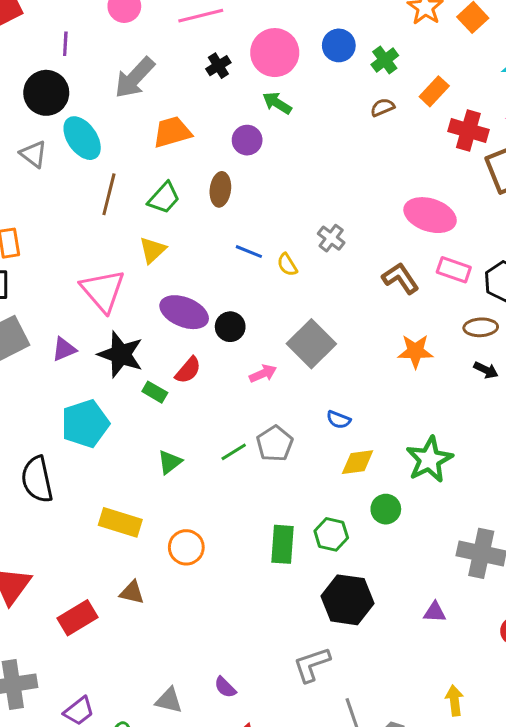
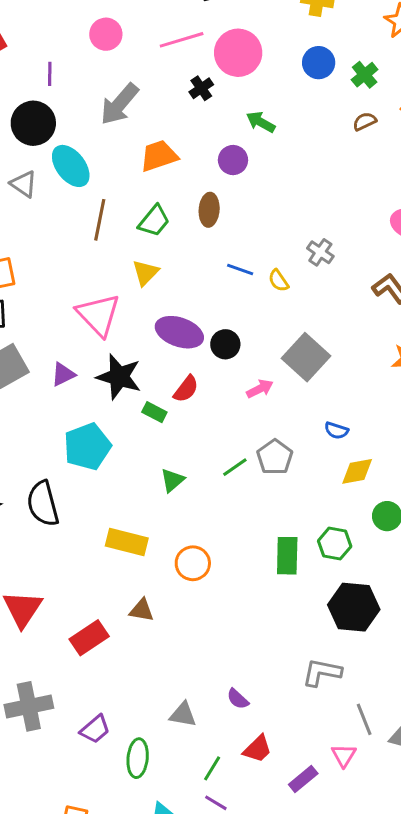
pink circle: (275, 53) -> (238, 53), moved
gray L-shape: (312, 665) -> (322, 672), turned 33

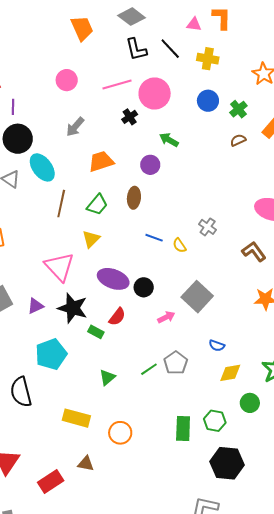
purple line: (50, 74) -> (13, 107), moved
gray arrow: (119, 104) -> (75, 127), size x0.7

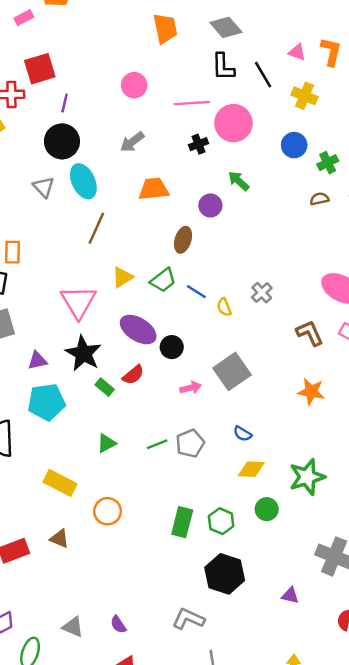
green trapezoid: (97, 205) -> (163, 280), moved
purple triangle: (35, 306) -> (37, 360), moved

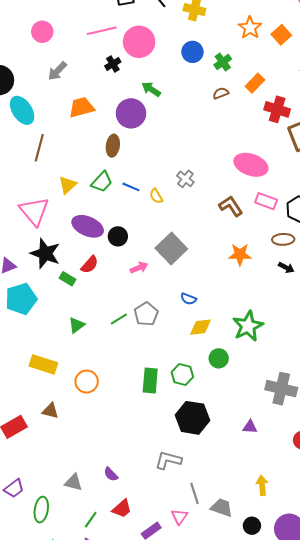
pink circle: (134, 85) -> (42, 32), moved
purple circle: (210, 205) -> (131, 113), size x1.5

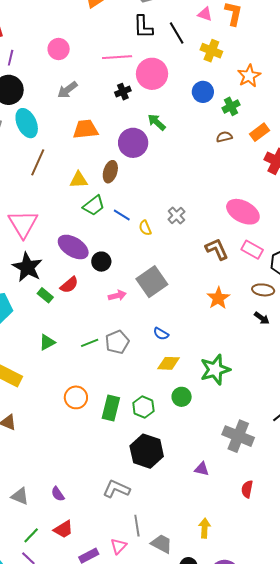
orange star: (250, 28) -> (249, 76), moved
yellow triangle: (67, 185) -> (79, 180), moved, turned 30
orange star: (240, 255) -> (218, 298), turned 30
orange circle: (87, 382) -> (76, 397), moved

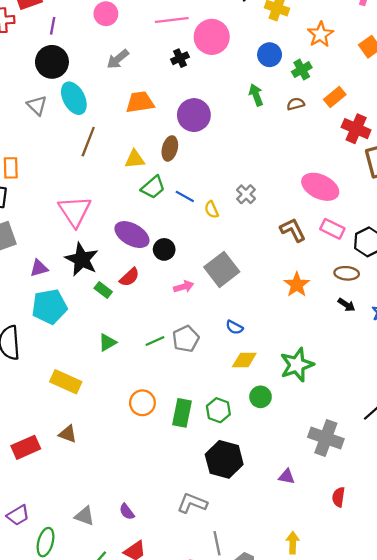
green arrow: (157, 122) -> (256, 95), moved, turned 30

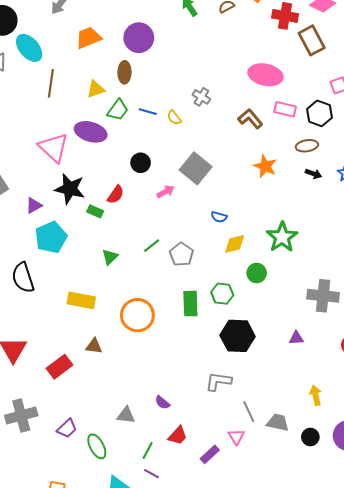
purple ellipse: (132, 235) -> (91, 132), moved
gray pentagon: (186, 339) -> (181, 254), moved
orange circle: (142, 403) -> (137, 315), moved, size x1.4
green ellipse: (46, 542) -> (97, 446), turned -30

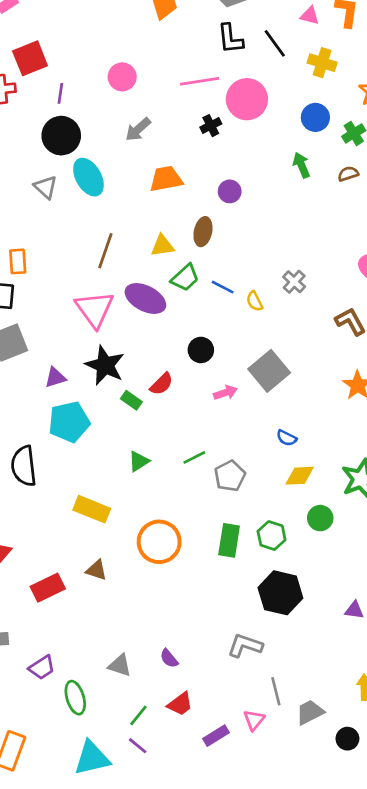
purple circle: (139, 38) -> (230, 191), size x0.6
brown line: (51, 83) -> (105, 251), moved
gray trapezoid: (278, 422) -> (310, 712), turned -50

